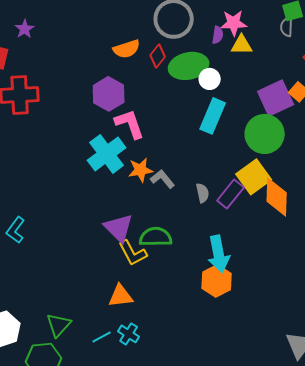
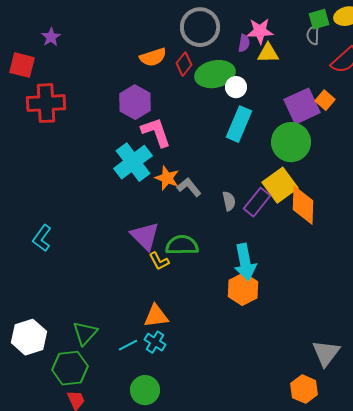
orange star: (141, 170) -> (167, 178), turned 30
yellow L-shape: (133, 253) -> (159, 261), size x0.7
orange triangle: (121, 296) -> (156, 316), moved

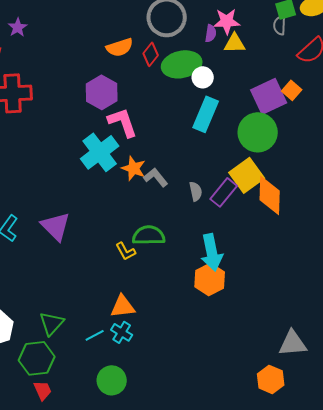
purple triangle: (145, 236) -> (56, 226), moved
gray triangle: (326, 353) -> (293, 343), turned 48

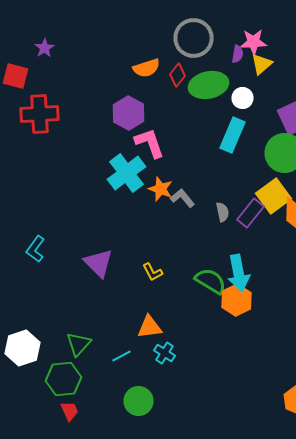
yellow triangle: (235, 43) -> (262, 64), turned -40
white circle: (203, 77) -> (242, 98), moved
purple triangle: (56, 226) -> (98, 263), moved
green semicircle: (149, 235) -> (210, 281), moved, turned 32
cyan cross: (122, 332) -> (164, 353), moved

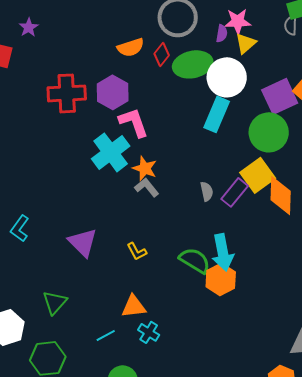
white circle: (242, 98) -> (227, 77), size x1.8
red cross: (40, 114) -> (67, 93), moved
gray L-shape: (182, 198) -> (147, 187), moved
green triangle: (78, 344) -> (55, 302), moved

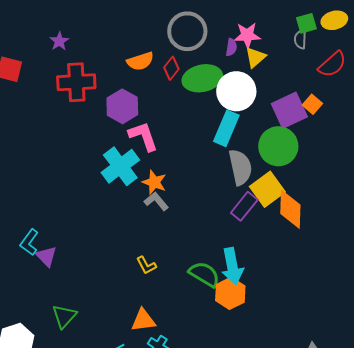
purple star: (29, 27) -> (59, 41), moved
red cross: (67, 93) -> (76, 82), moved
gray semicircle: (207, 191) -> (240, 167), moved, size x1.8
purple triangle: (83, 242) -> (46, 256), moved, size x0.7

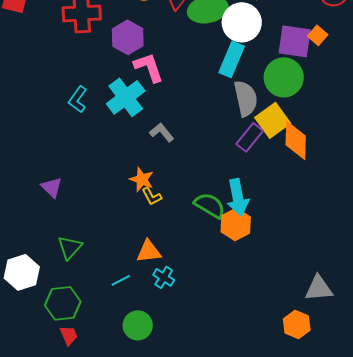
purple square: (289, 110) -> (295, 41), turned 33
orange star: (154, 182) -> (142, 179), moved
cyan L-shape: (29, 242) -> (78, 99), moved

